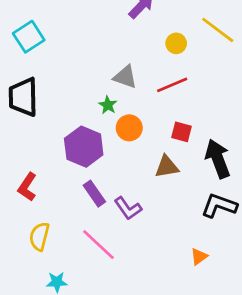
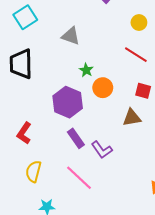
gray triangle: (125, 77) -> (71, 36), moved
red line: (172, 85) -> (136, 55), turned 55

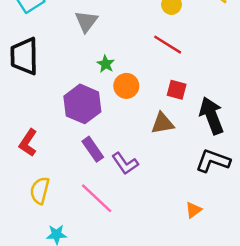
gray triangle: (71, 36) -> (86, 21), turned 48

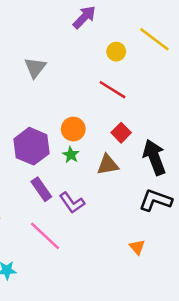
green star: (106, 64) -> (71, 155), moved
red square: (177, 90) -> (121, 133), turned 30
orange triangle: (193, 210) -> (137, 247), turned -35

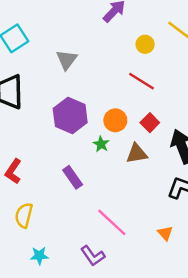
orange circle: (73, 129) -> (115, 120), moved
purple hexagon: (31, 146) -> (70, 116), moved
purple L-shape: (72, 203) -> (93, 256), moved
pink line: (45, 236) -> (112, 222), moved

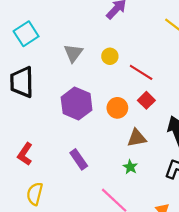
yellow circle: (145, 44) -> (110, 56), moved
red square: (150, 123) -> (146, 100), moved
green star: (101, 144) -> (130, 167), moved

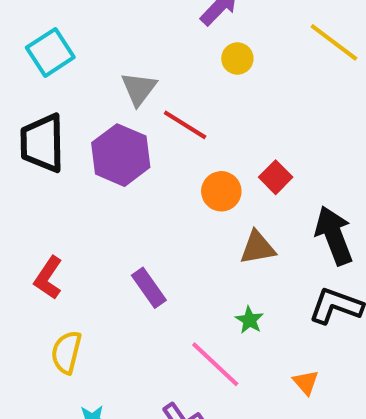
yellow circle: (110, 56) -> (237, 58), moved
red line: (141, 72) -> (185, 125), moved
purple hexagon: (77, 104) -> (121, 155), moved
green star: (130, 167) -> (249, 320), moved

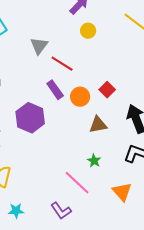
purple hexagon: (121, 155) -> (30, 118), moved
purple rectangle: (149, 288) -> (55, 90), moved
orange triangle: (306, 382) -> (122, 192), size x1.5

